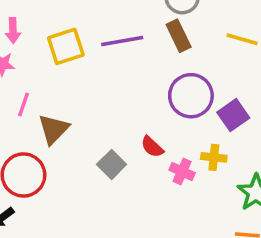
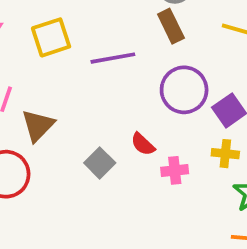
purple line: (122, 41) -> (113, 58), moved
yellow cross: (214, 157) -> (225, 154), moved
pink cross: (182, 171) -> (175, 170), turned -30

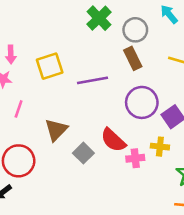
brown triangle: (38, 125) -> (56, 130), moved
red semicircle: (143, 144) -> (113, 140), size x1.5
yellow cross: (225, 154) -> (160, 147), moved

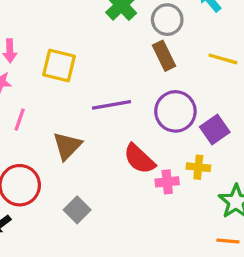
yellow square: (50, 66) -> (59, 65), turned 32
purple line: (92, 80) -> (111, 105), moved
gray square: (83, 153) -> (77, 210), moved

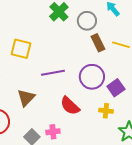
brown rectangle: (164, 56) -> (98, 43), moved
pink cross: (167, 182) -> (53, 132), moved

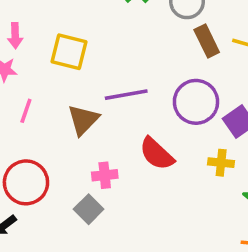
brown triangle: (26, 98) -> (83, 120), moved
pink cross: (53, 132) -> (105, 175), moved

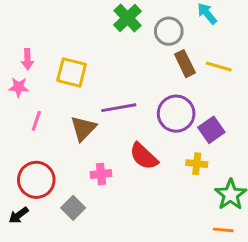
gray square: (89, 209) -> (73, 208), moved

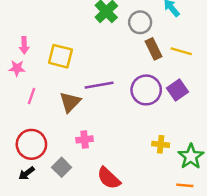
purple square: (211, 130) -> (178, 90), moved
red semicircle: (144, 156) -> (109, 178), moved
yellow cross: (197, 164) -> (161, 144), moved
black arrow: (19, 215) -> (27, 173), moved

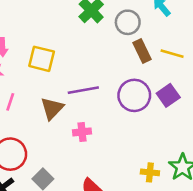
pink cross: (85, 139) -> (82, 132), moved
yellow cross: (161, 144) -> (150, 172), moved

